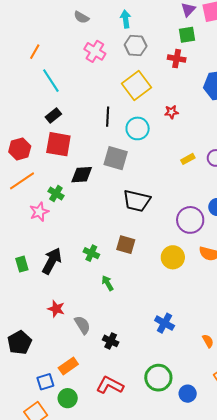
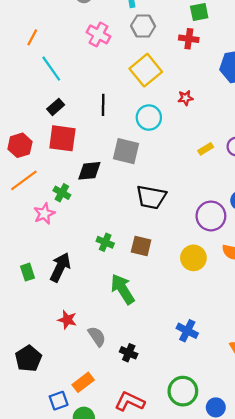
black line: (108, 117) -> (103, 105), moved
green cross: (91, 253) -> (105, 242), moved
green arrow: (107, 283) -> (123, 289), size x1.8

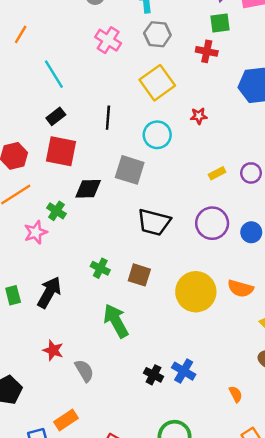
orange line: (32, 37) -> (21, 34), moved
purple circle: (211, 216) -> (212, 223), moved
yellow circle: (193, 258) -> (196, 292), size x1.4
black cross: (129, 353) -> (154, 375), moved

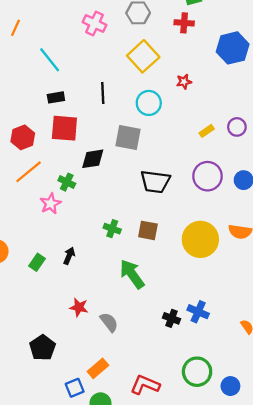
black rectangle: (56, 116) -> (56, 97), turned 35
black arrow: (49, 292) -> (69, 256), size x0.6
green rectangle: (13, 295) -> (37, 262), turned 56

